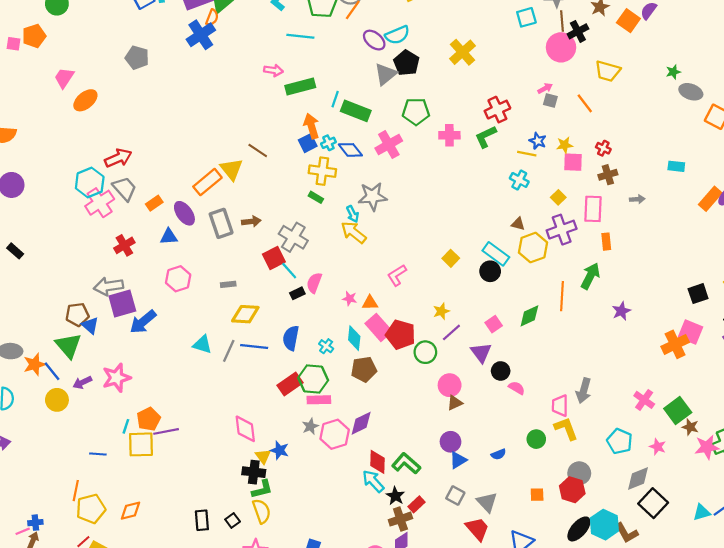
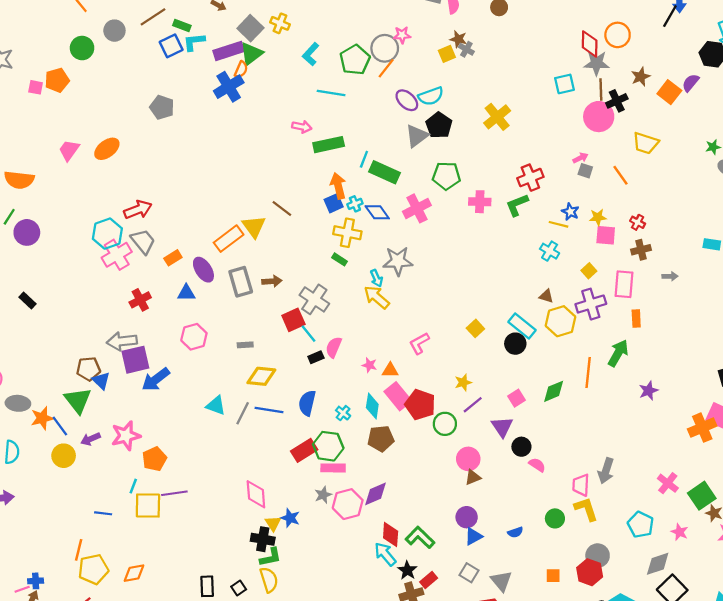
pink trapezoid: (64, 78) -> (69, 150), moved
orange pentagon: (149, 419) -> (154, 459), moved

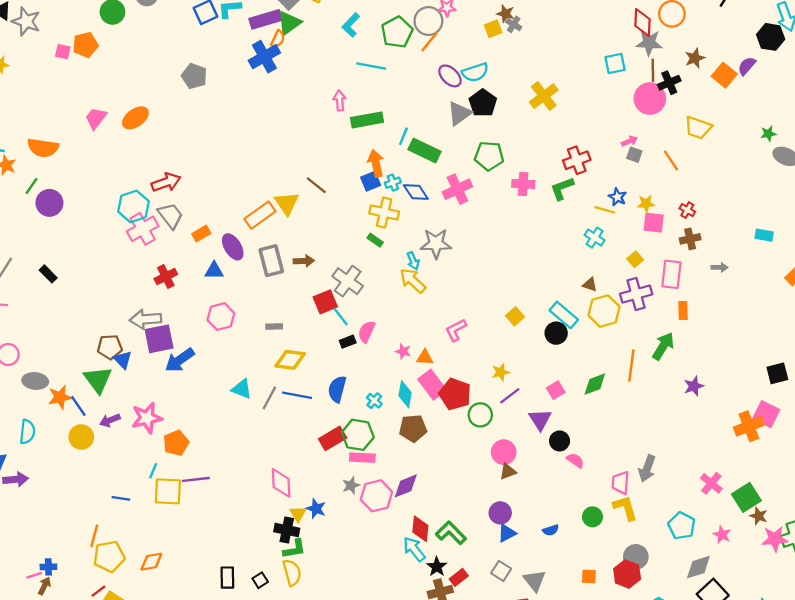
pink arrow: (302, 127) -> (340, 101), turned -108

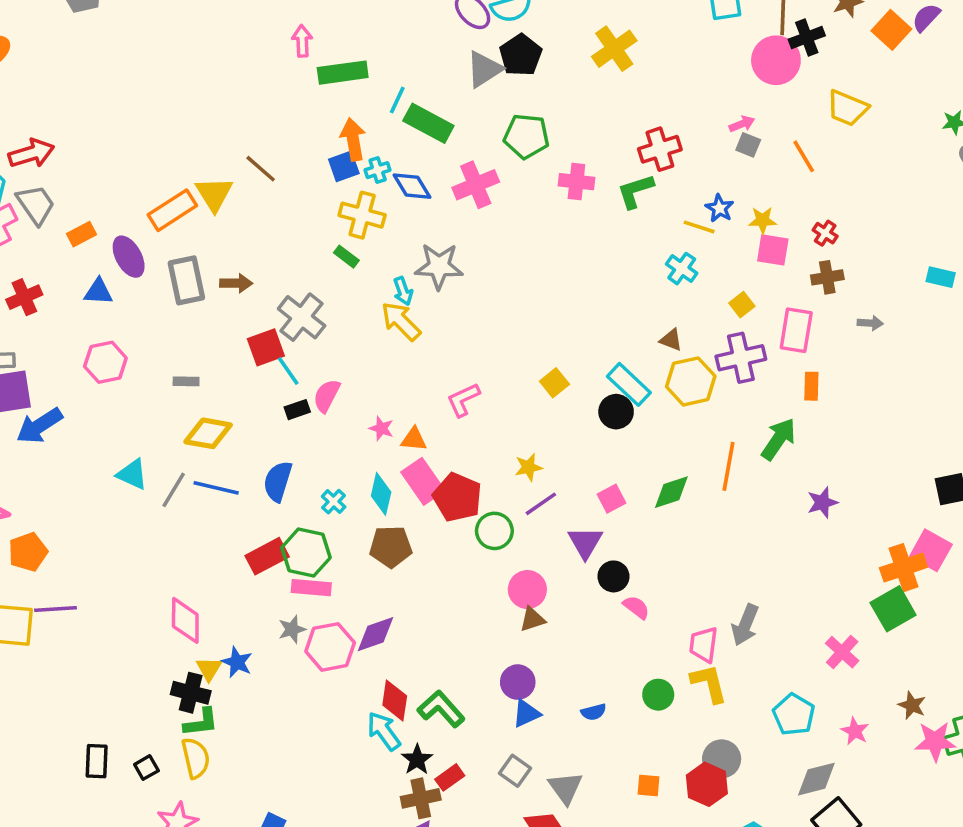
green square: (746, 497) -> (893, 609), moved

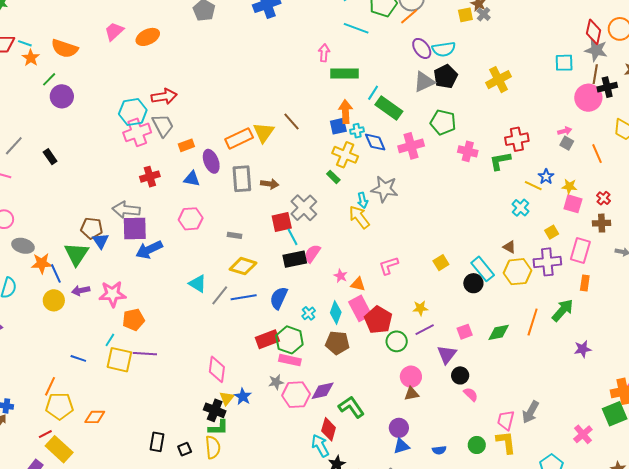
black rectangle: (297, 410) -> (295, 259), size x1.6
blue line: (216, 488) -> (244, 297), turned -30
green L-shape: (441, 709) -> (351, 407), moved

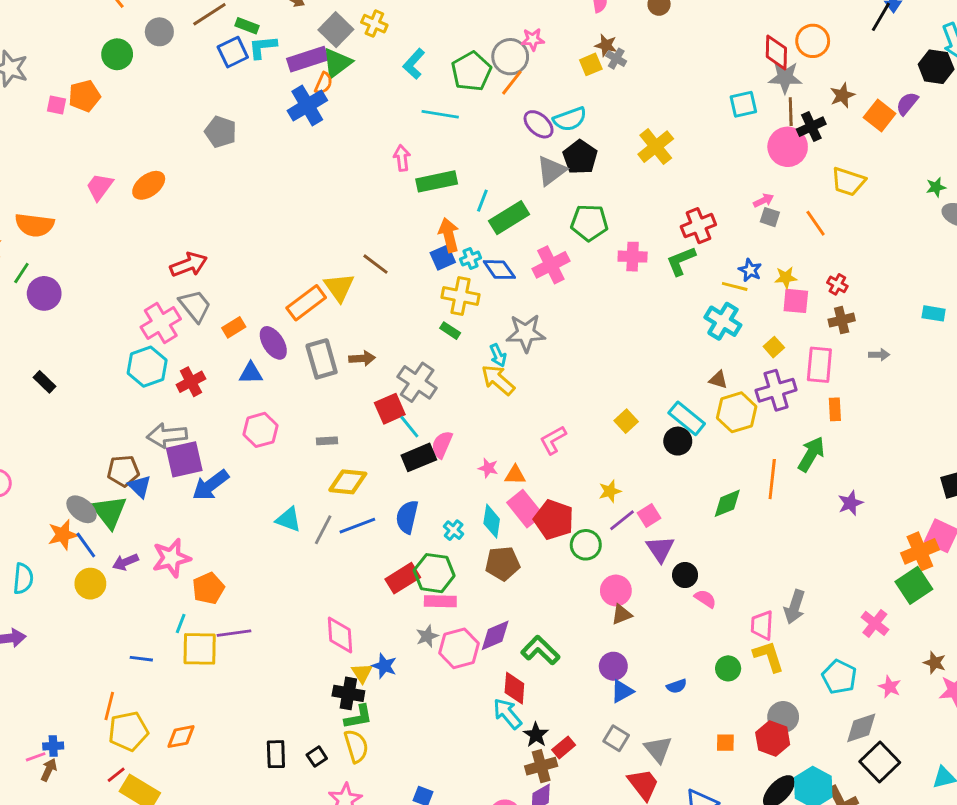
green rectangle: (389, 108) -> (509, 218), turned -56
cyan hexagon: (133, 112) -> (147, 367), moved
cyan cross: (521, 208) -> (723, 321), size x1.4
gray ellipse: (23, 246) -> (82, 509), moved, turned 35
pink square: (465, 332) -> (649, 516), moved

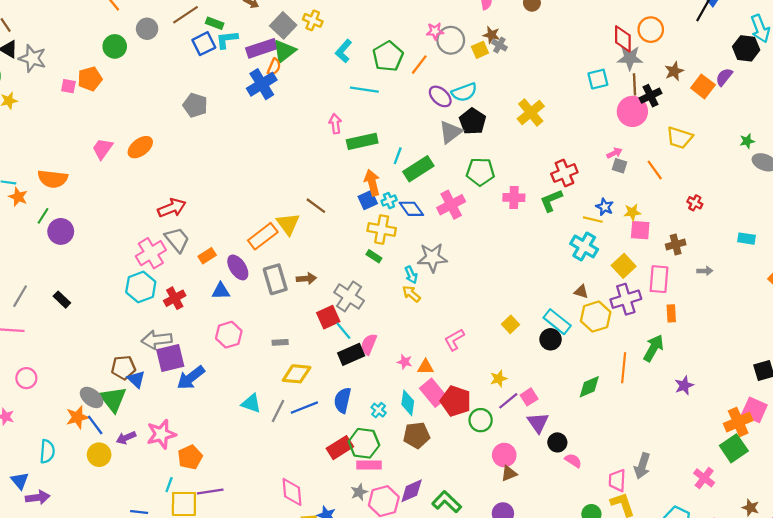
gray circle: (510, 57) -> (451, 40), moved
red cross: (837, 284) -> (695, 203), moved
yellow square: (774, 347) -> (624, 266), size x1.5
yellow arrow: (498, 380) -> (411, 294), size x0.7

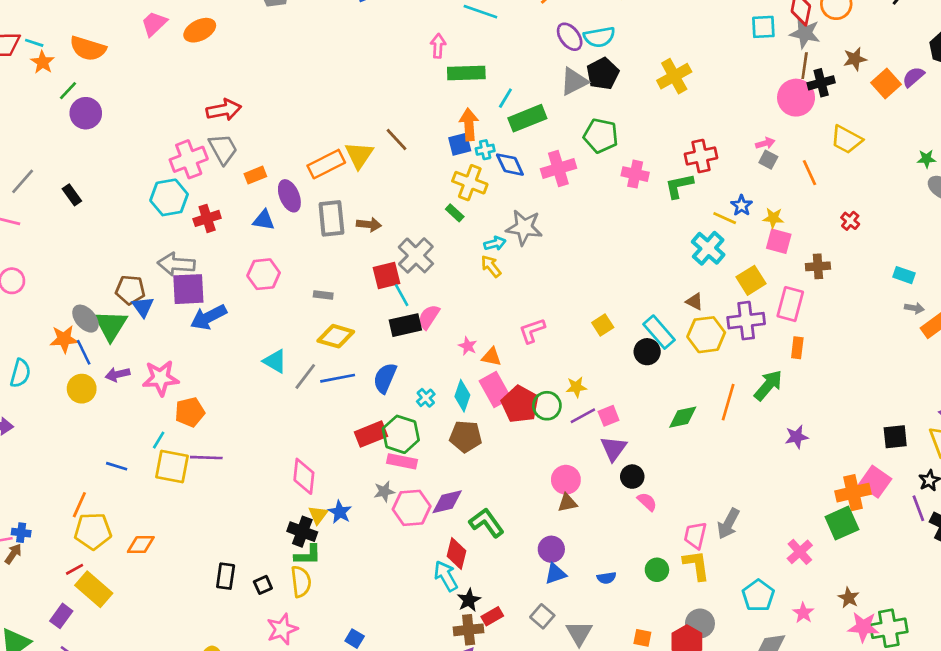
cyan square: (598, 79) -> (763, 27), moved
gray arrow: (705, 271) -> (914, 308), moved
cyan arrow: (411, 275) -> (495, 243), turned -91
green circle: (481, 420) -> (547, 406), moved

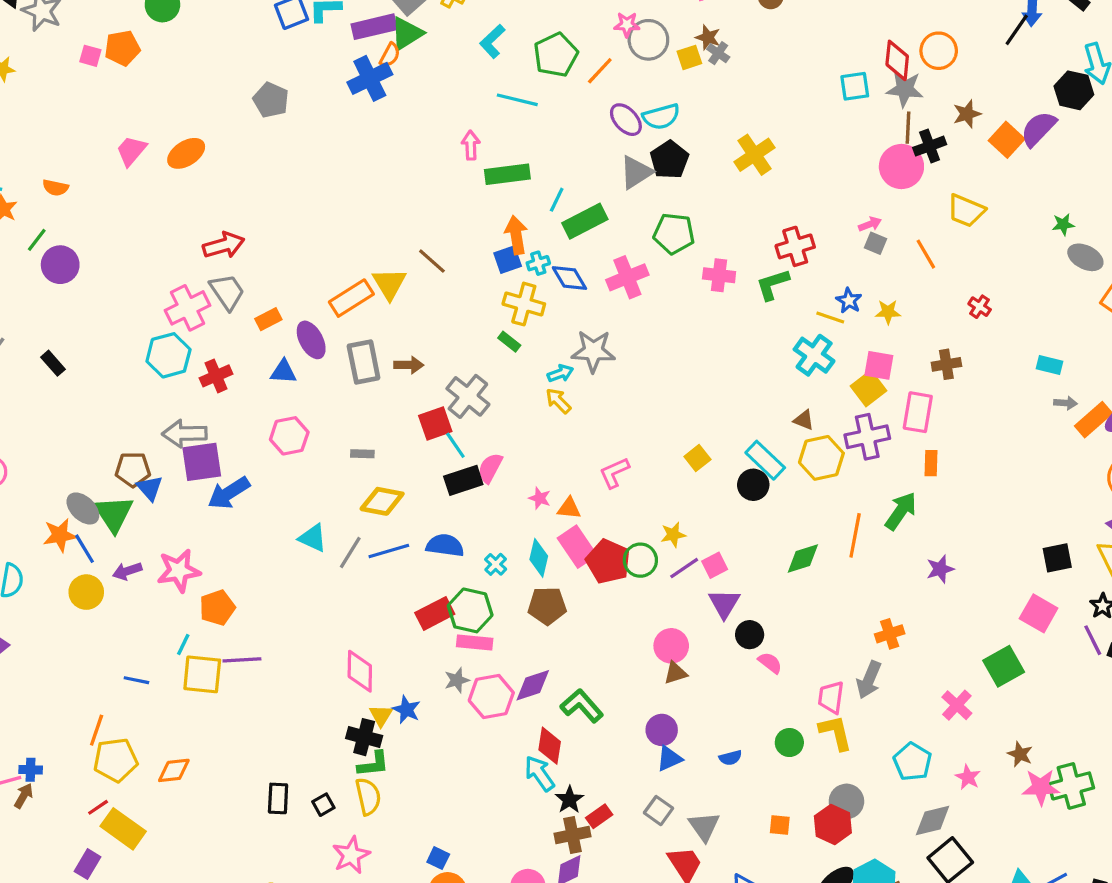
orange semicircle: (88, 48) -> (55, 188), size x0.6
purple semicircle: (913, 77) -> (1038, 129), size x1.4
pink square: (779, 241) -> (879, 365), moved
blue semicircle: (385, 378) -> (445, 545), turned 80
orange cross: (853, 493) -> (890, 634), moved, size x0.7

